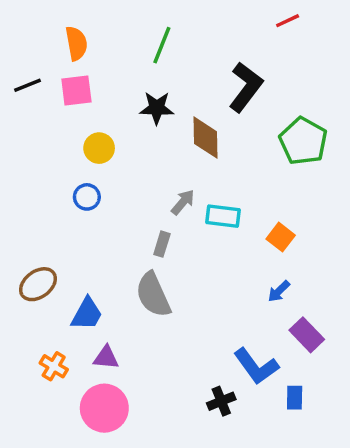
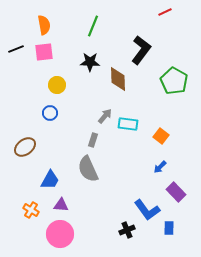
brown ellipse: (38, 284) -> (25, 147), moved

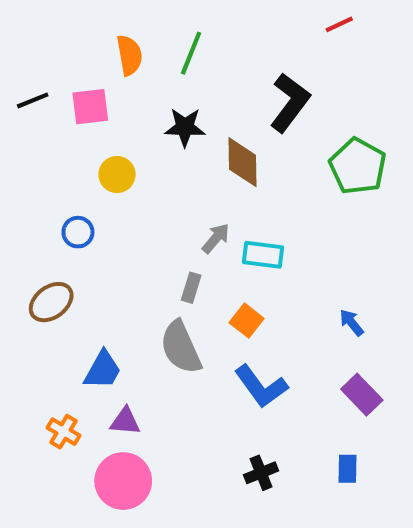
orange semicircle: (44, 25) -> (129, 55), moved
blue circle: (50, 113) -> (78, 232), moved
orange square: (161, 136) -> (247, 321), moved
blue arrow: (160, 167) -> (352, 323), moved, turned 96
blue L-shape: (147, 210) -> (261, 386), moved

